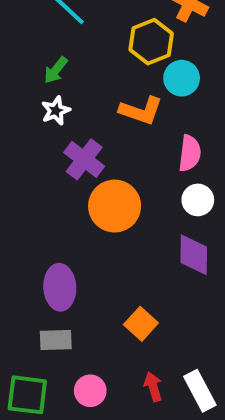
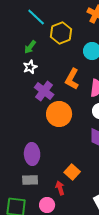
yellow hexagon: (151, 42) -> (61, 33), moved
orange L-shape: (141, 111) -> (72, 79), moved, turned 100
red arrow: (153, 387) -> (60, 188), moved

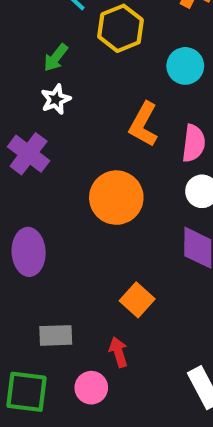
purple cross: (44, 91) -> (29, 154), moved
purple ellipse: (32, 154) -> (29, 252), moved
orange square: (72, 172) -> (137, 300), moved

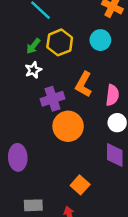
yellow hexagon: (120, 28) -> (60, 42), moved
cyan circle: (185, 66) -> (100, 40), moved
purple cross: (29, 154) -> (52, 99), moved, turned 35

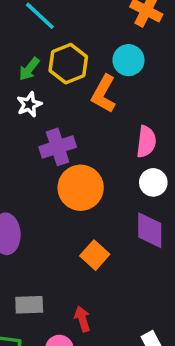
orange L-shape: (84, 84) -> (104, 94), moved
orange square: (80, 185) -> (95, 255), moved

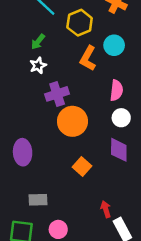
cyan circle: (128, 60) -> (114, 45), moved
yellow hexagon: (68, 64) -> (80, 23), moved
red arrow: (82, 319) -> (106, 209), moved

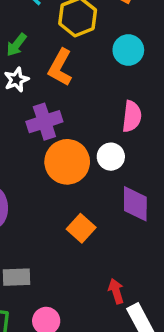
orange L-shape: (88, 58) -> (60, 67), moved
white circle: (121, 118) -> (111, 157), moved

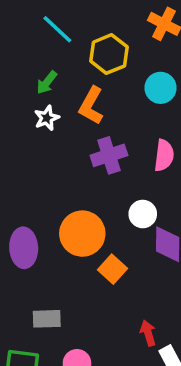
purple cross: (44, 122) -> (109, 155), moved
white circle: (111, 157) -> (143, 214), moved
orange circle: (67, 162) -> (82, 234), moved

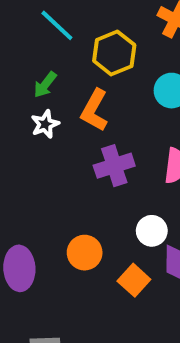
orange circle: (82, 234) -> (85, 253), size x0.7
orange square: (113, 269) -> (134, 280), moved

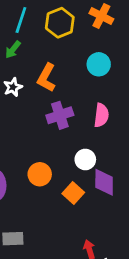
cyan line: (57, 25) -> (21, 20), turned 65
yellow hexagon: (114, 53) -> (60, 23), moved
green arrow: (45, 85) -> (13, 50), moved

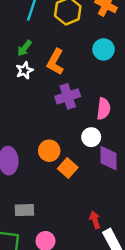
green arrow: (13, 50) -> (24, 48), moved
pink semicircle: (101, 115) -> (104, 109), moved
orange square: (73, 193) -> (68, 168), moved

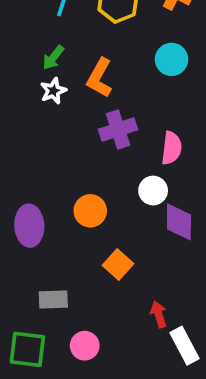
orange square: (68, 168) -> (118, 264), moved

